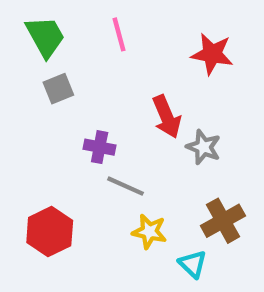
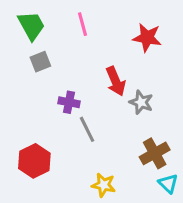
gray line: (126, 186) -> (87, 129), turned 40
yellow star: (149, 232) -> (104, 185), moved
cyan triangle: (193, 264) -> (168, 183), moved

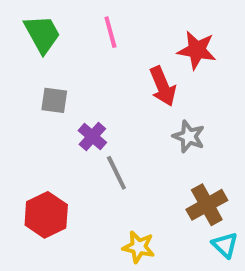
gray square: (40, 62) -> (54, 100), moved, turned 30
red arrow: (116, 81) -> (163, 86), moved
purple cross: (69, 102) -> (92, 137), turned 30

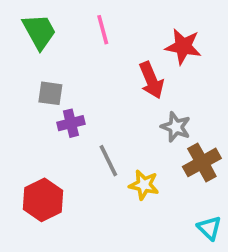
purple cross: (92, 137) -> (71, 123), moved, turned 35
brown cross: (207, 205) -> (202, 162), moved
yellow star: (139, 247) -> (144, 185), moved

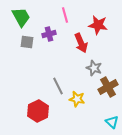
pink line: (103, 30) -> (65, 15), moved
gray square: (50, 93) -> (27, 42), moved
purple cross: (71, 123) -> (49, 34), moved
red hexagon: (43, 200) -> (38, 111), moved

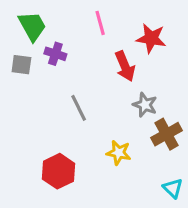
purple cross: (49, 34) -> (55, 54), moved, turned 32
gray square: (27, 42) -> (21, 65), moved
gray line: (58, 86) -> (79, 108), moved

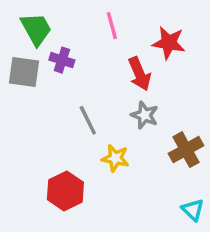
gray square: (21, 65) -> (24, 72), size x1.4
gray star: (145, 105) -> (145, 115), moved
yellow star: (119, 153) -> (115, 158), moved

